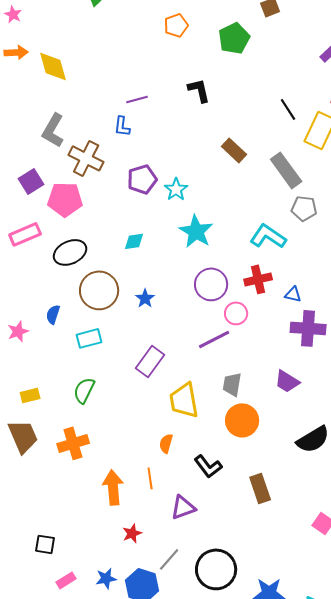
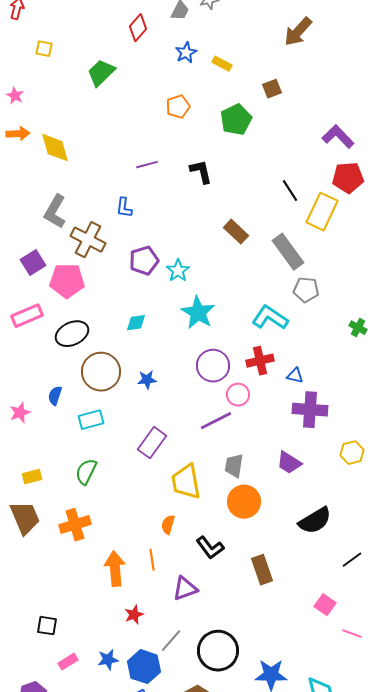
purple line: (137, 99) -> (147, 165), moved
blue star: (145, 298) -> (147, 380), turned 30

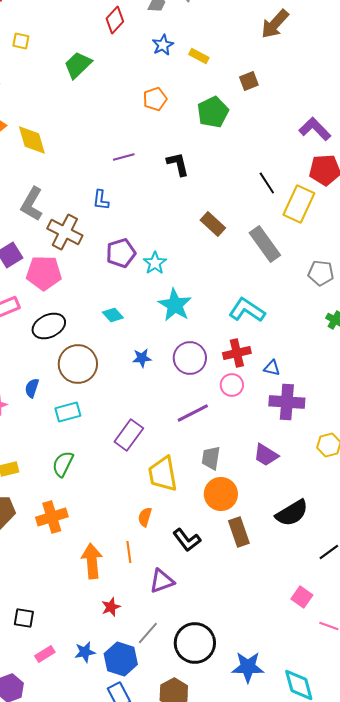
gray pentagon: (306, 290) -> (321, 273), moved
cyan diamond: (136, 323) -> (113, 315), turned 55
blue star: (147, 380) -> (142, 358), moved
pink circle: (238, 395) -> (232, 385), moved
brown rectangle: (262, 570) -> (239, 532), moved

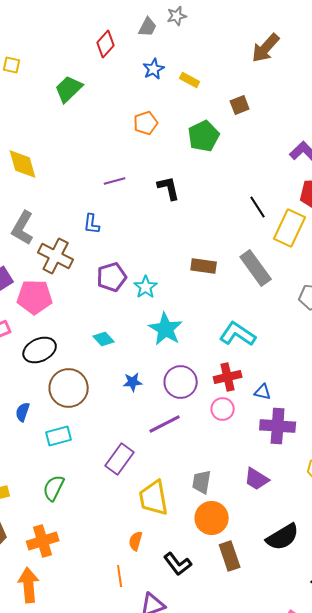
brown rectangle: (213, 224) -> (204, 266), moved, turned -35
purple line: (193, 413) -> (165, 424), moved
orange arrow: (92, 561) -> (29, 585), moved

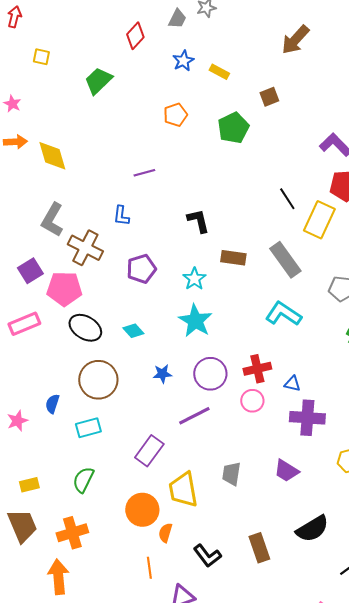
black L-shape: (169, 188) -> (198, 221), moved
cyan star: (146, 287) -> (194, 279), moved
cyan L-shape: (238, 334) -> (283, 314), moved
black ellipse: (40, 350) -> (85, 328), moved, turned 56
orange circle: (212, 518) -> (142, 510), moved

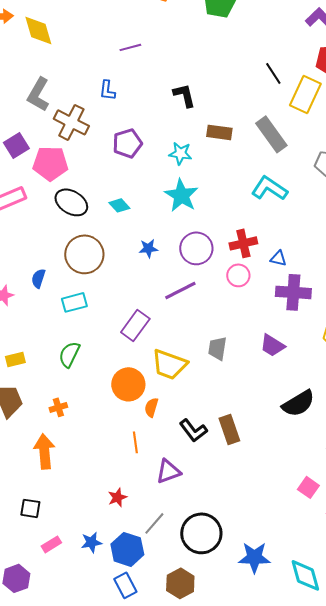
cyan star: (194, 279) -> (180, 153), turned -30
yellow trapezoid: (183, 490) -> (169, 364), turned -60
orange cross: (72, 533) -> (58, 407), size x0.6
brown rectangle: (259, 548) -> (229, 429), moved

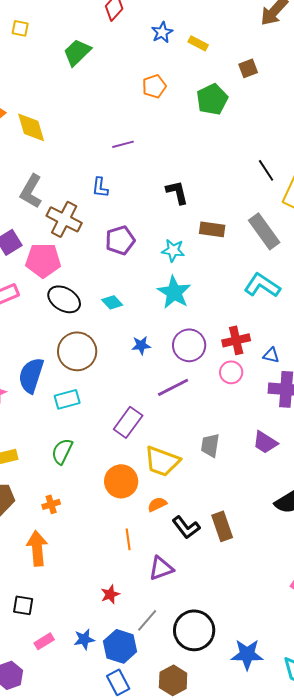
blue semicircle: (38, 278) -> (31, 375), size x1.8
orange semicircle: (151, 407) -> (157, 504), moved, turned 48

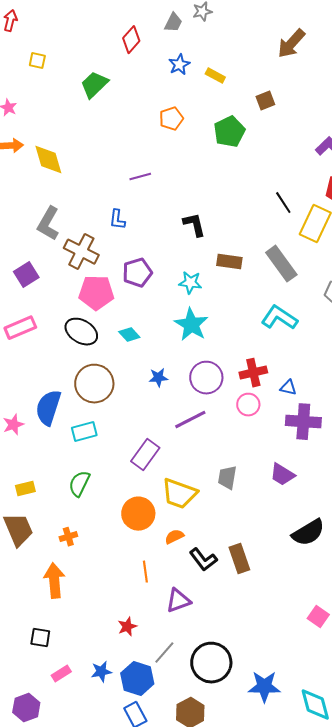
pink pentagon: (43, 260) -> (96, 293), moved

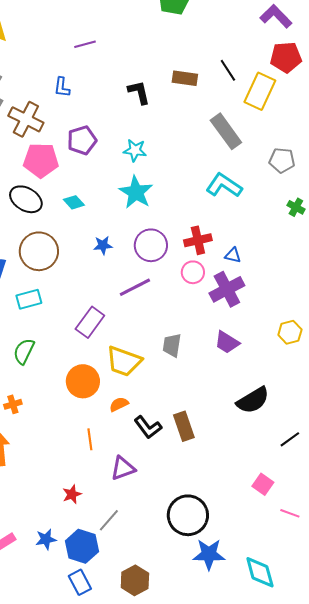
brown rectangle: (229, 262) -> (185, 78), moved
purple cross: (303, 422) -> (227, 289), moved, turned -32
black circle: (211, 663) -> (188, 515), moved

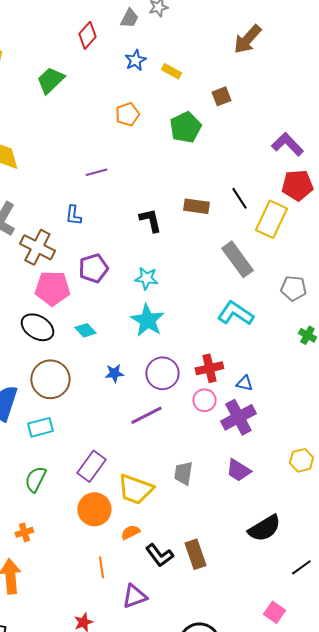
purple rectangle: (90, 322) -> (91, 466), moved

